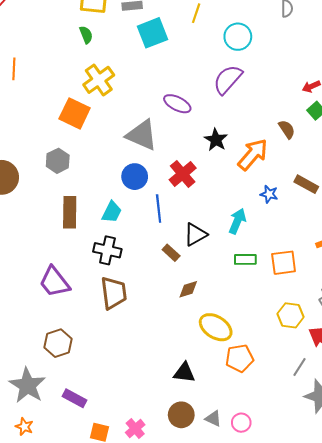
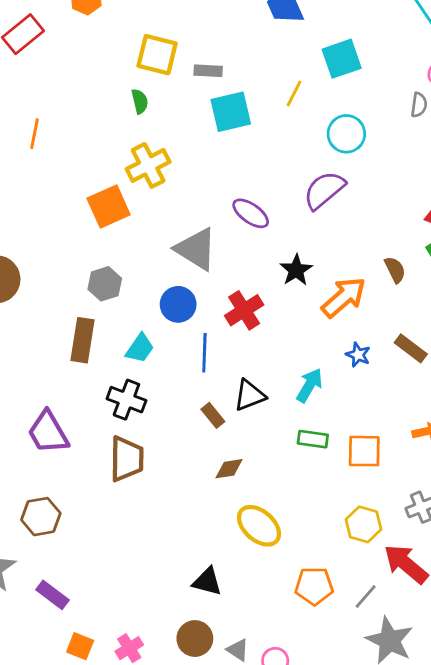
orange square: (75, 113) -> (109, 206), turned 32
gray hexagon: (58, 161) -> (105, 284), moved
orange pentagon: (239, 358) -> (314, 586), moved

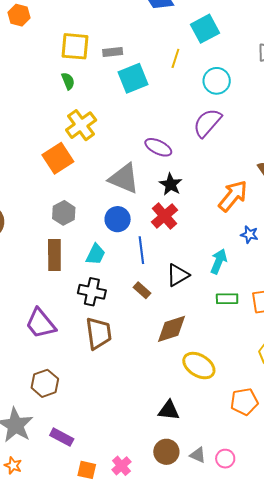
black star: (296, 270) -> (171, 184), moved
brown rectangle: (213, 415) -> (142, 290), moved
brown diamond: (229, 469) -> (171, 329), size x1.6

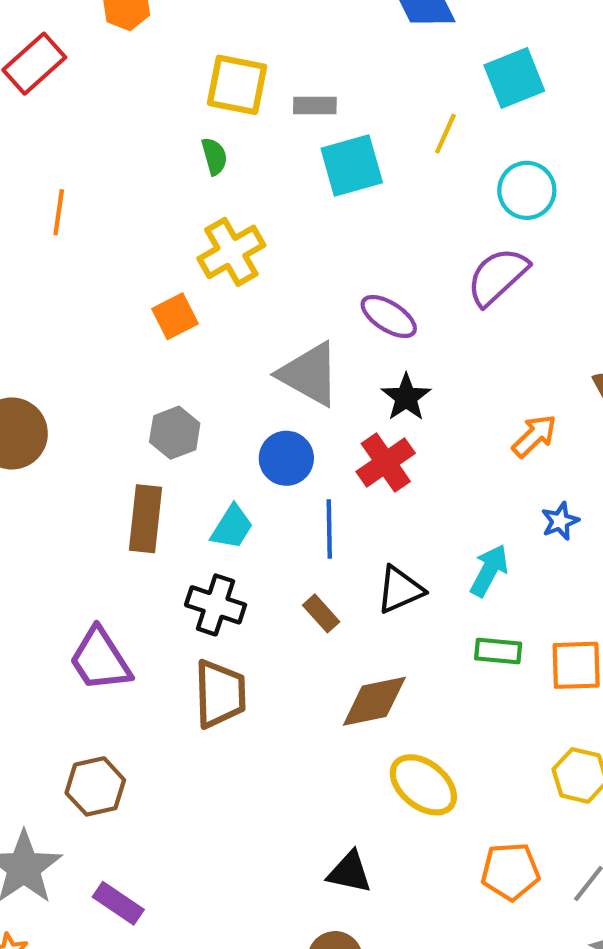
orange square: (58, 158) -> (175, 316), size x0.7
orange arrow: (233, 196) -> (534, 436), size x0.7
blue star: (249, 235) -> (560, 521), turned 30

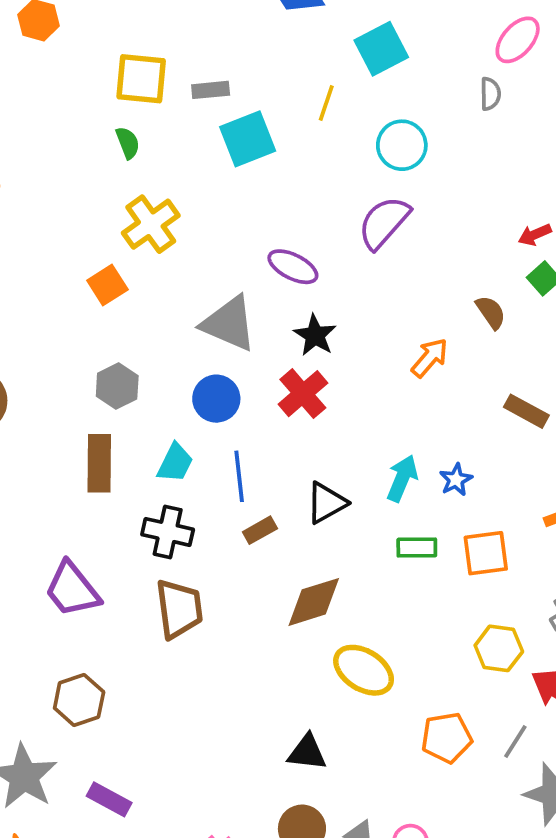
blue star: (560, 521) -> (456, 480), moved
blue line: (329, 529) -> (239, 476), moved
brown rectangle: (321, 613) -> (260, 530), turned -72

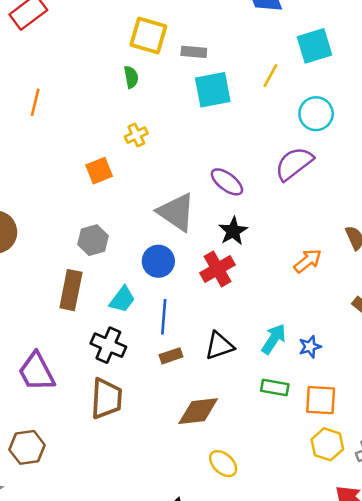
yellow cross: (151, 224) -> (136, 135), size x0.6
yellow hexagon: (499, 648) -> (327, 444), moved
yellow ellipse: (364, 670) -> (223, 464), size x0.7

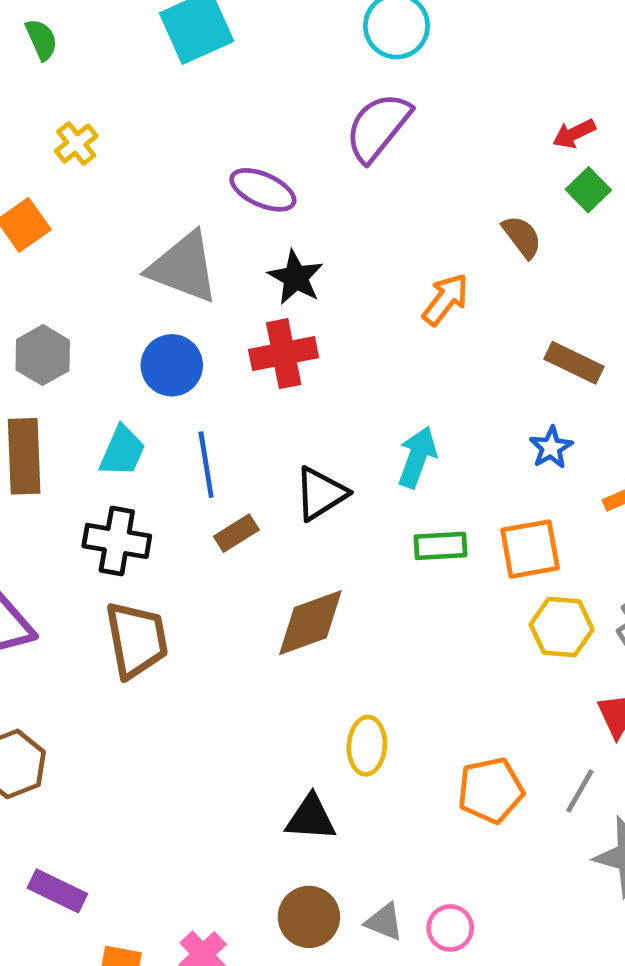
red cross: (217, 269) -> (284, 354), turned 32
blue star: (310, 347) -> (551, 448), moved
yellow ellipse: (223, 464) -> (367, 746), moved, turned 64

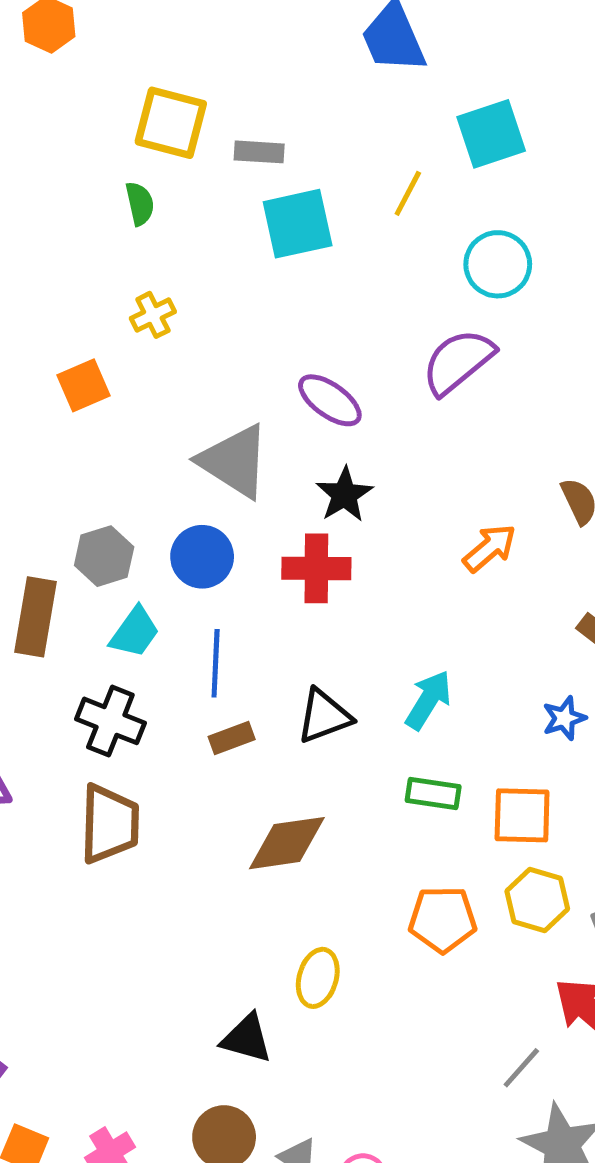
gray hexagon: (43, 355) -> (104, 556), moved
orange pentagon: (491, 790) -> (443, 919), moved

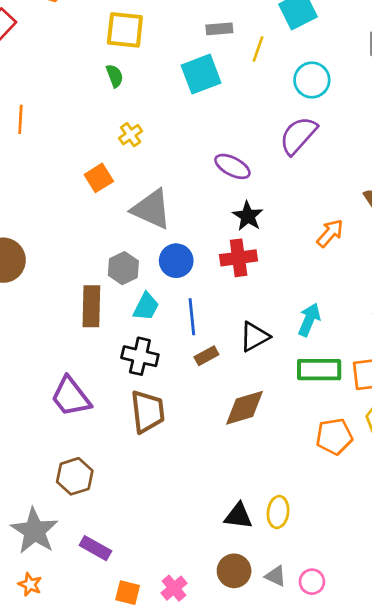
gray rectangle: (259, 152) -> (219, 29), moved
gray triangle: (234, 461) -> (151, 209), moved
green rectangle: (433, 794) -> (319, 370), size x1.5
yellow ellipse: (318, 978) -> (278, 512), moved

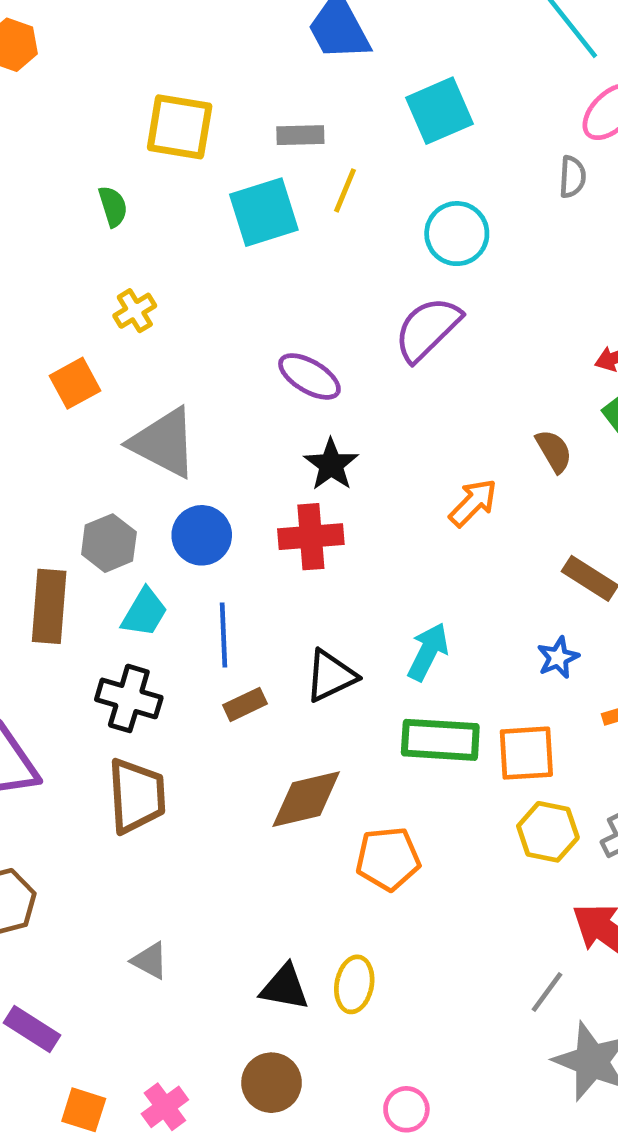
yellow square: (125, 30) -> (180, 127), moved
yellow line: (258, 49) -> (345, 190), moved
orange pentagon: (334, 436) -> (388, 859), moved
gray triangle: (276, 576) -> (150, 961), moved

